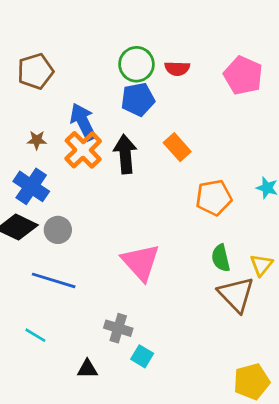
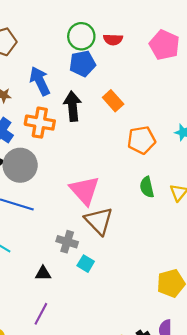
orange cross: (83, 150) -> (40, 123), moved, turned -36
gray circle: (58, 230) -> (20, 165), size x1.6
brown triangle: (236, 294) -> (99, 221), moved

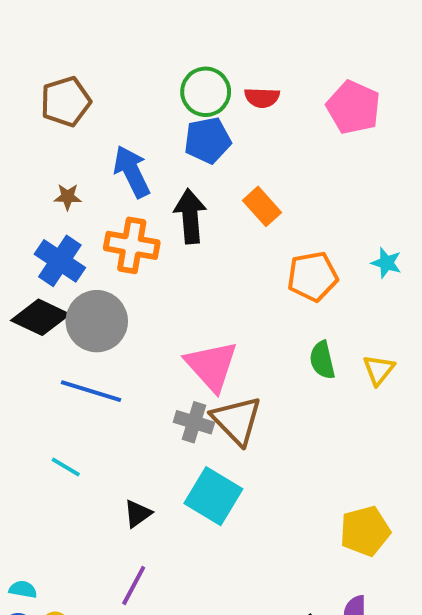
gray cross: (67, 242) -> (194, 422), moved
cyan square: (86, 264) -> (213, 496), size x1.8
black triangle: (43, 273) -> (138, 514), turned -35

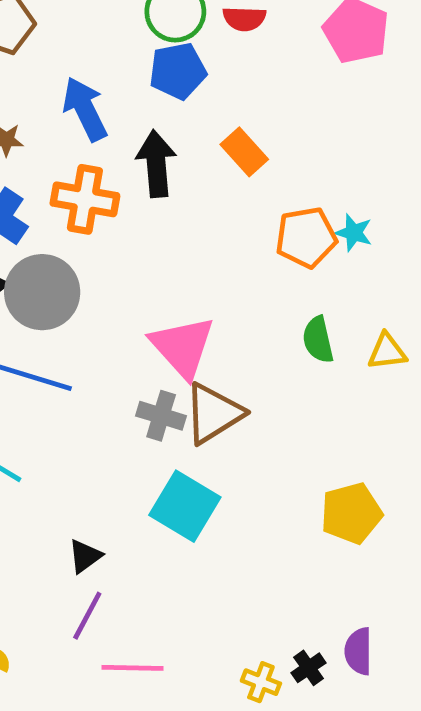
cyan star: (386, 263) -> (354, 233), moved
yellow triangle: (379, 370) -> (387, 352), turned 44
brown triangle: (237, 420) -> (213, 413), turned 42
black triangle: (138, 514) -> (85, 556), moved
yellow pentagon: (365, 531) -> (351, 513), moved

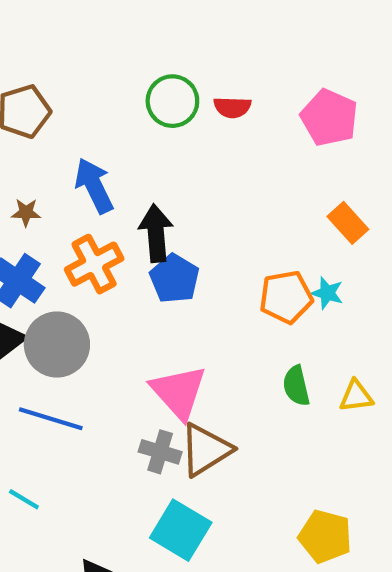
blue pentagon: (178, 71) -> (175, 279), moved, turned -30
orange rectangle: (244, 152) -> (348, 223), moved
orange cross: (85, 199) -> (94, 264), turned -38
yellow pentagon: (351, 513) -> (325, 536), turned 30

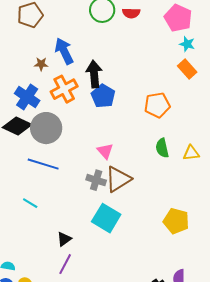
brown star: (26, 212) -> (41, 64), moved
cyan star: (327, 293) -> (187, 44), moved
pink triangle: (179, 392) -> (105, 151), size x0.6

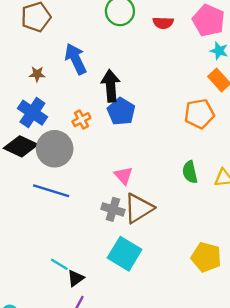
red semicircle: (131, 13) -> (163, 23), moved
brown star: (41, 64) -> (37, 74), moved
orange cross: (64, 89) -> (81, 120), moved, size x0.6
orange pentagon: (157, 105) -> (199, 114), moved
cyan line: (30, 203) -> (59, 264), moved

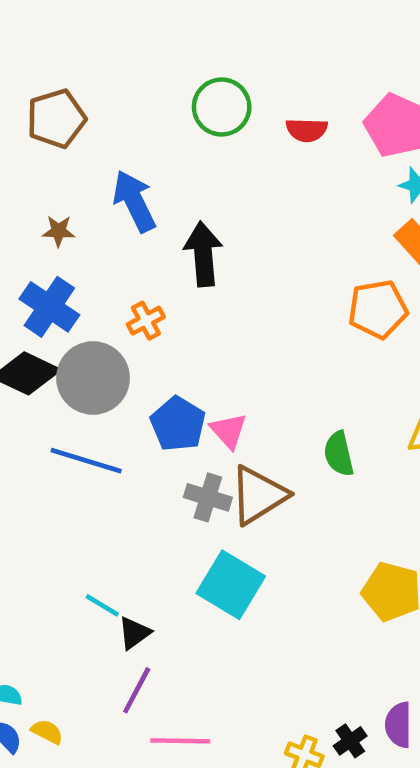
blue pentagon: (121, 111) -> (178, 424), moved
green semicircle: (190, 172) -> (339, 454), moved

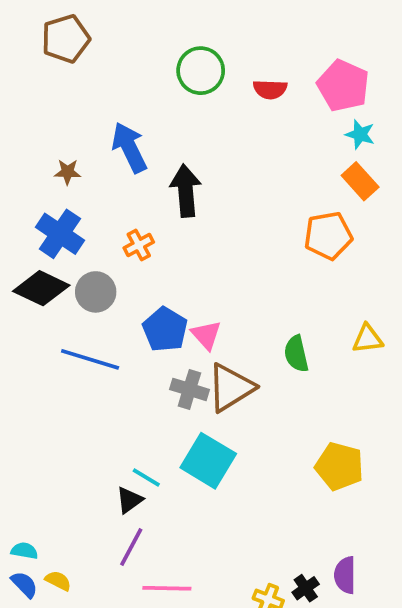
brown pentagon: (56, 118) -> (66, 39), moved
gray circle: (93, 378) -> (96, 292), size x0.7
cyan line: (102, 605) -> (146, 478), moved

